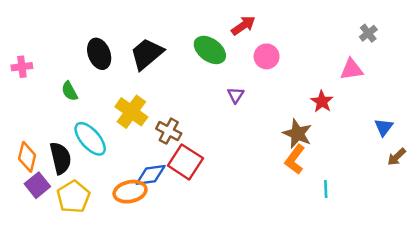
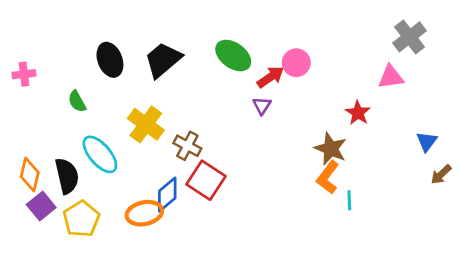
red arrow: (243, 26) -> (270, 77), moved
gray cross: (368, 33) -> (409, 37), size x1.6
blue diamond: (151, 175) -> (167, 195), turned -32
cyan line: (326, 189) -> (349, 200), moved

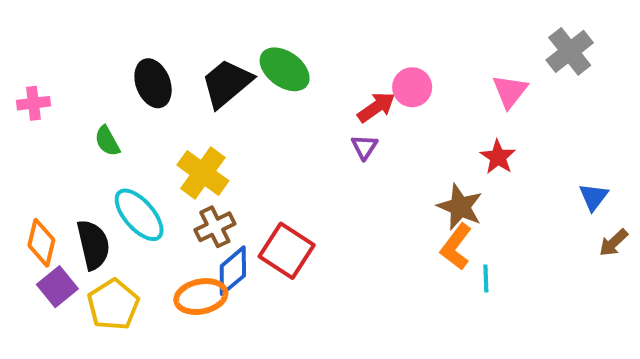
green ellipse: (233, 56) -> (285, 69), moved
pink triangle: (391, 77) -> (510, 91), moved, turned -44
brown cross: (187, 146) -> (215, 227), moved, turned 36

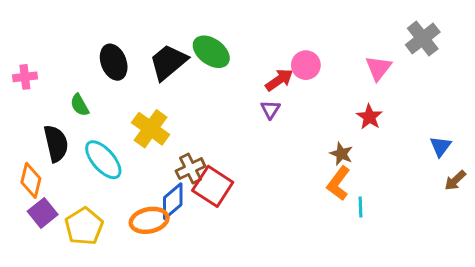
brown star: (460, 207) -> (341, 154), size x0.7
brown cross: (215, 227) -> (191, 169), moved
black semicircle: (93, 245) -> (56, 143), moved

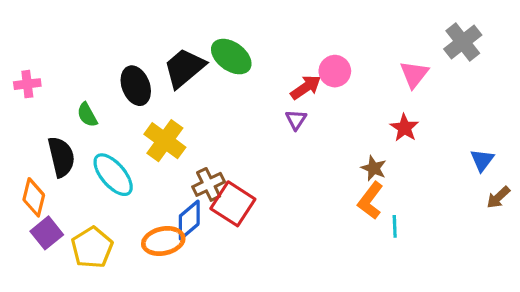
black ellipse: (114, 62) -> (136, 86), moved

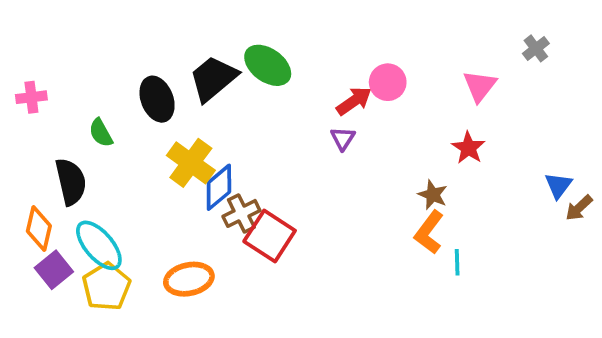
gray cross: (463, 42) -> (536, 48), size x0.6
cyan ellipse: (113, 175) -> (99, 245), moved
brown arrow: (498, 197) -> (579, 208), moved
blue diamond: (189, 220) -> (219, 187), moved

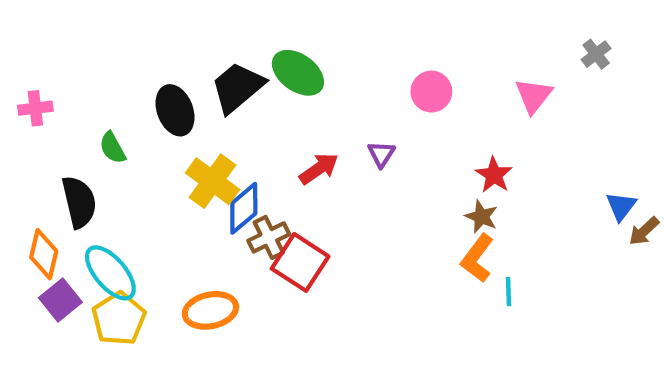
red arrow: (354, 101) -> (319, 169), moved
red star: (468, 148) -> (494, 175), moved

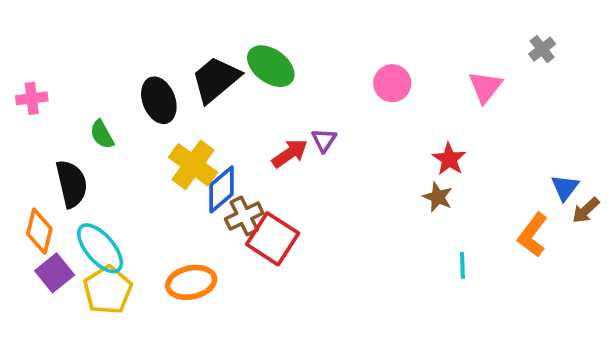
purple triangle: (381, 154) -> (324, 140), moved
orange L-shape: (477, 258) -> (533, 235), moved

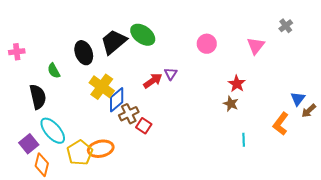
orange diamond: (39, 231) -> (42, 165), moved
red square: (273, 239) -> (144, 126), size x0.6
yellow pentagon: (108, 290) -> (80, 153), moved

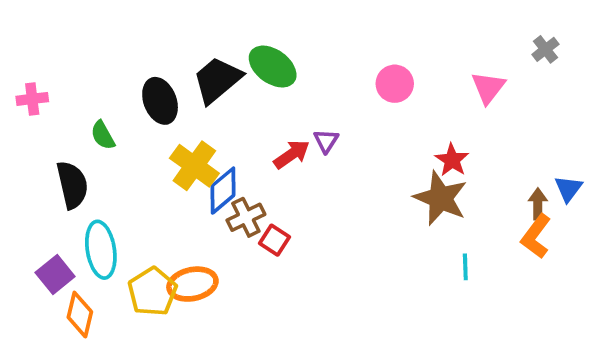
brown star: (231, 104) -> (441, 198), size x1.8
brown arrow: (309, 111) -> (538, 204), moved, turned 133
cyan ellipse: (53, 131) -> (101, 250), turned 32

